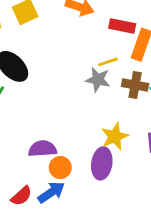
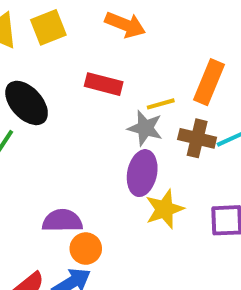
red rectangle: (122, 26) -> (104, 84), moved
purple ellipse: (102, 163) -> (142, 173), moved

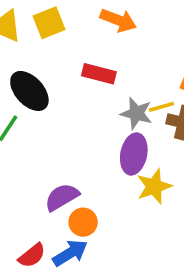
yellow line: (161, 104) -> (161, 107), moved
purple semicircle: (62, 221) -> (62, 197), turned -30

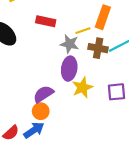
yellow line: (161, 107) -> (83, 31), moved
purple semicircle: (62, 197) -> (43, 94), moved

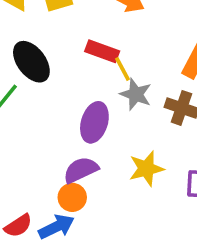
yellow line: (83, 31) -> (123, 69), moved, turned 72
purple ellipse: (69, 69) -> (94, 122), moved

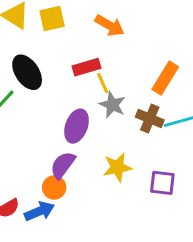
red rectangle: (102, 51) -> (87, 67), turned -40
purple semicircle: (81, 170) -> (63, 165), turned -32

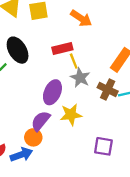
yellow star: (117, 167) -> (71, 115), moved
purple square: (162, 183) -> (103, 146), moved

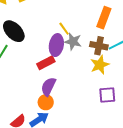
red rectangle: (62, 49) -> (46, 63), moved
purple ellipse: (52, 92) -> (56, 45), moved
yellow star: (71, 115) -> (100, 65), moved

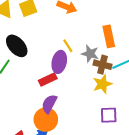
orange rectangle: (104, 18) -> (109, 36), turned -35
gray star: (73, 42) -> (90, 54), moved
orange circle: (46, 102) -> (46, 120), size x1.5

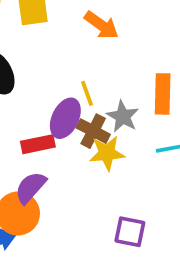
brown cross: (102, 65) -> (93, 131), moved
yellow star: (102, 84) -> (107, 153), moved

